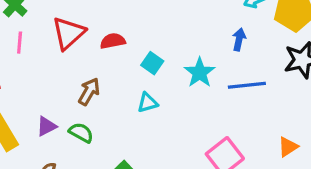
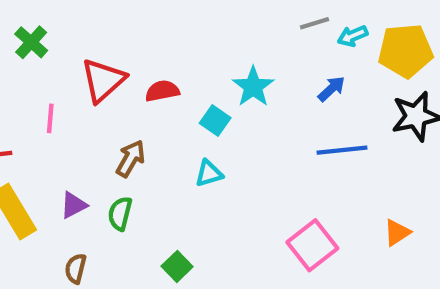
blue arrow: (239, 39) -> (331, 89), turned 35
pink line: (20, 43) -> (50, 118), moved
cyan star: (200, 73) -> (253, 87), moved
green semicircle: (81, 133) -> (120, 214), turned -105

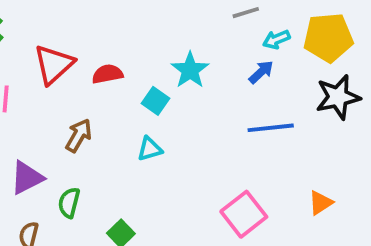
cyan arrow: (353, 36) -> (276, 39), moved
purple triangle: (73, 205) -> (27, 178), size x1.4
green semicircle: (120, 214) -> (69, 203), moved

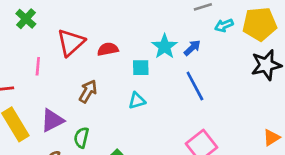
blue arrow: (261, 72) -> (192, 48), moved
cyan square: (155, 101) -> (141, 68), turned -36
blue line: (271, 128) -> (195, 86), moved, turned 68
orange triangle: (321, 203) -> (271, 138), moved

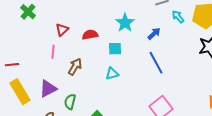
cyan arrow: (224, 25) -> (178, 17), turned 72
red triangle: (71, 43) -> (62, 30), size x0.6
cyan star: (165, 46) -> (125, 23), moved
pink line: (38, 66) -> (53, 52), moved

